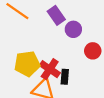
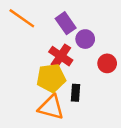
yellow pentagon: (27, 64) -> (51, 78), moved
red cross: (50, 69) -> (61, 56), moved

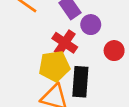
black rectangle: (75, 93) -> (80, 82), size x1.6

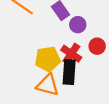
red cross: (65, 43) -> (71, 54), moved

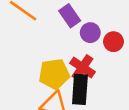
red circle: (97, 46) -> (113, 42), moved

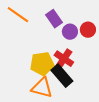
red circle: (113, 42) -> (88, 30), moved
black rectangle: (80, 89) -> (62, 76), turned -45

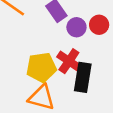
black rectangle: (62, 76) -> (83, 77), moved, turned 50

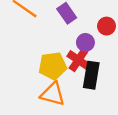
purple circle: (76, 27) -> (85, 42), moved

